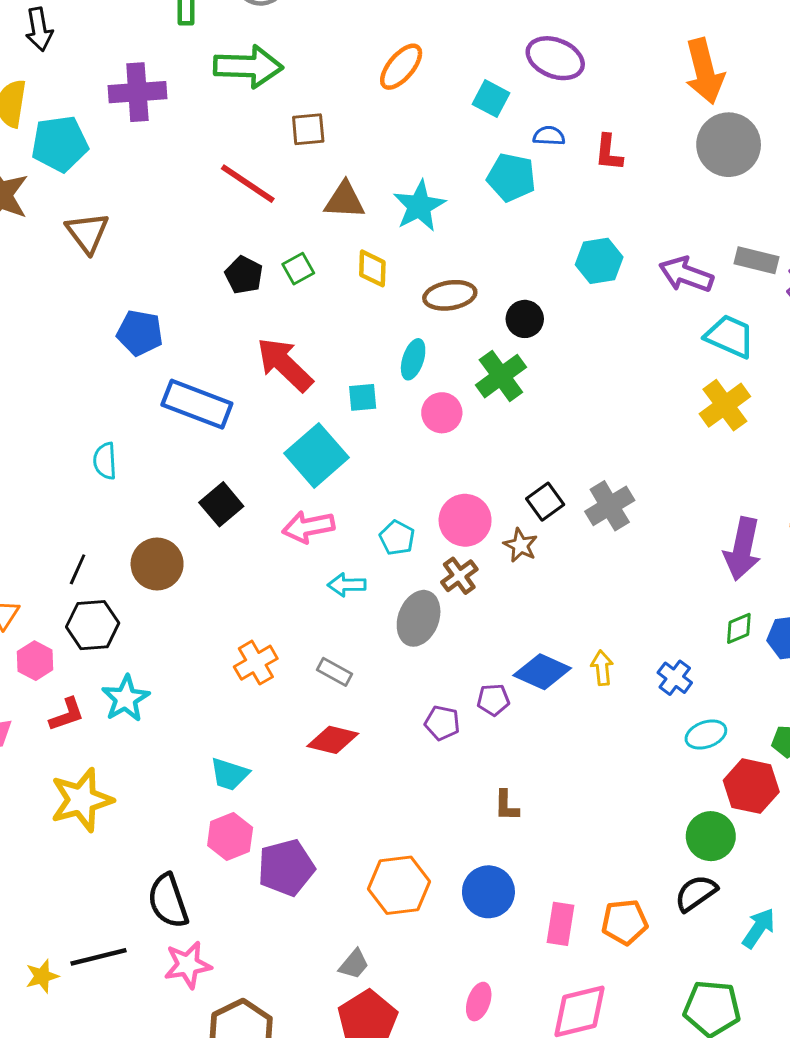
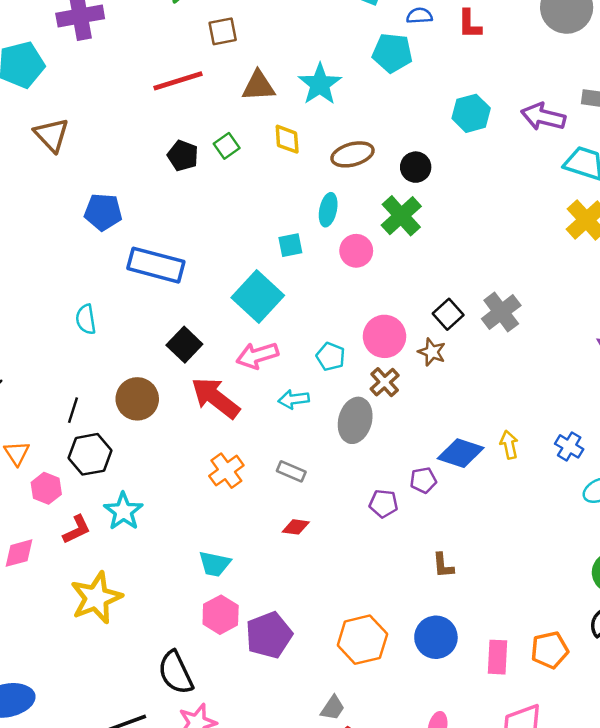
red line: (248, 184) -> (178, 81), turned -45
red arrow: (285, 364) -> (215, 398), moved
red diamond: (333, 740) -> (296, 527), size x0.7

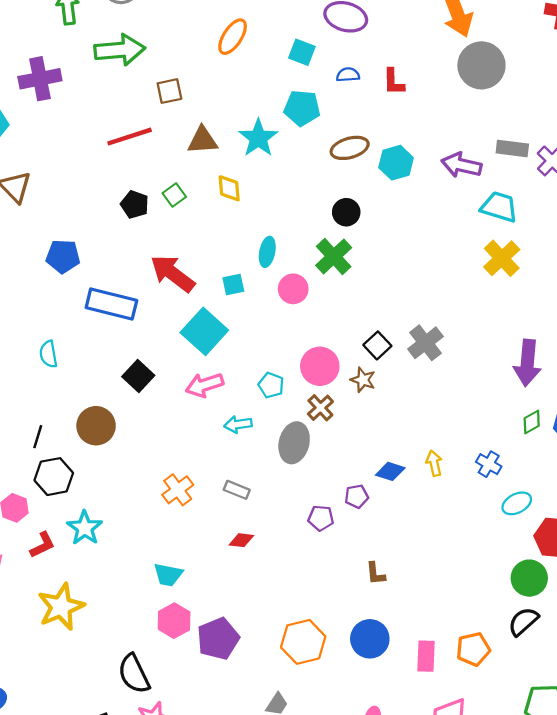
cyan pentagon: (392, 53) -> (302, 108), moved
brown ellipse: (352, 154) -> (350, 148), moved
red arrow: (215, 398) -> (173, 274), moved
blue diamond: (461, 453) -> (390, 471), size x0.7

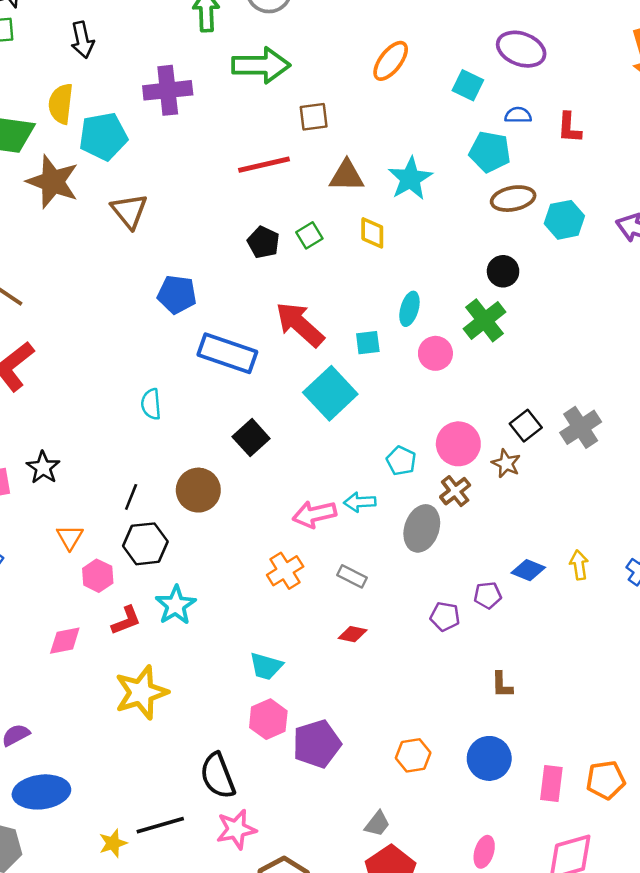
cyan pentagon: (302, 108) -> (490, 152), moved
pink arrow: (204, 385) -> (314, 514), moved
orange hexagon: (303, 642) -> (413, 755), size x0.7

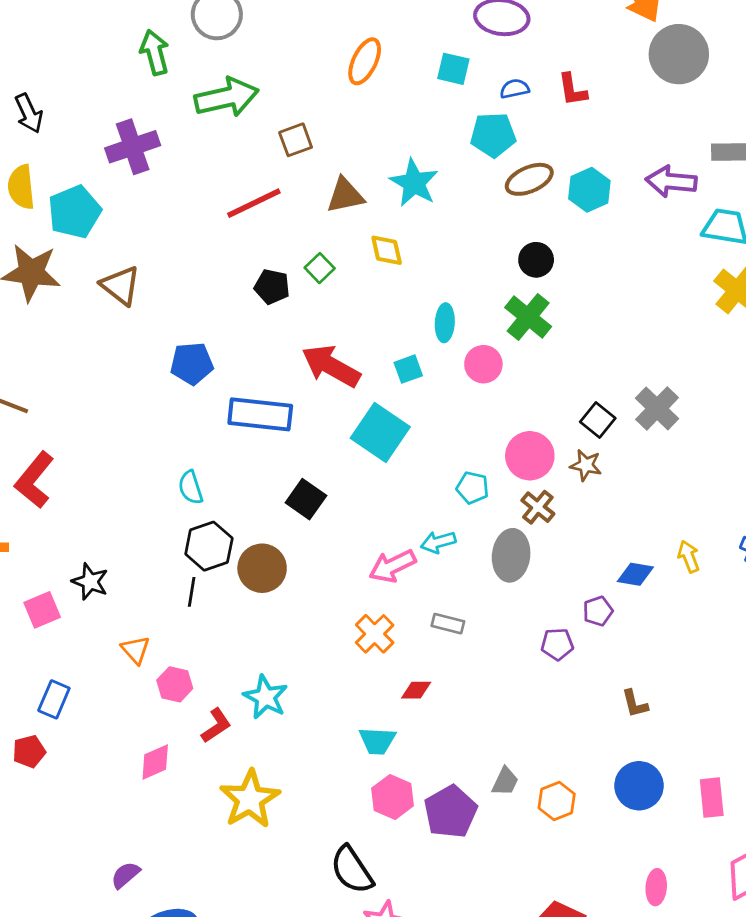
black hexagon: (145, 544) -> (209, 546), moved
red diamond: (353, 634) -> (416, 690), moved
gray trapezoid: (377, 824) -> (505, 781), moved

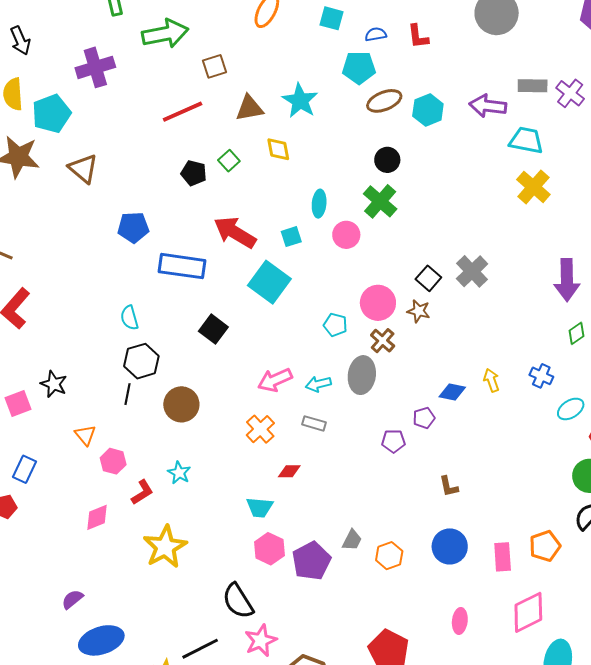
cyan arrow: (438, 542) -> (318, 384), moved
brown circle: (262, 568) -> (181, 404), moved
cyan star: (266, 697) -> (179, 473), size x0.7

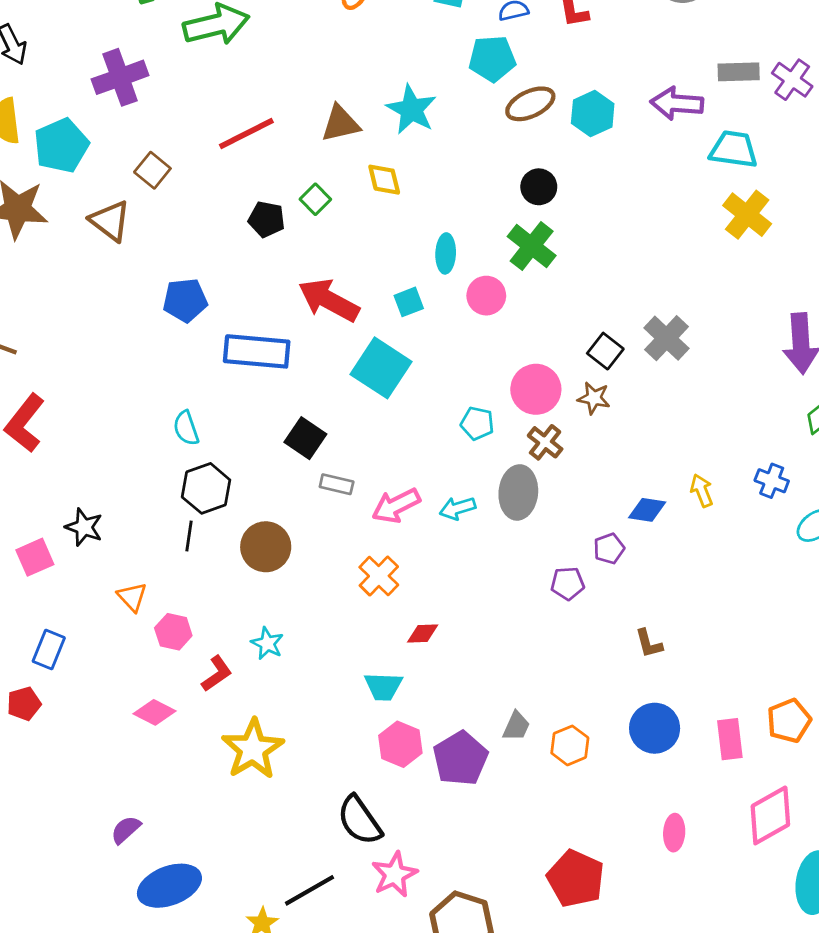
brown square: (215, 66) -> (152, 170), moved, turned -30
gray rectangle: (314, 423) -> (337, 484), moved
pink diamond: (97, 517) -> (154, 712), turned 52

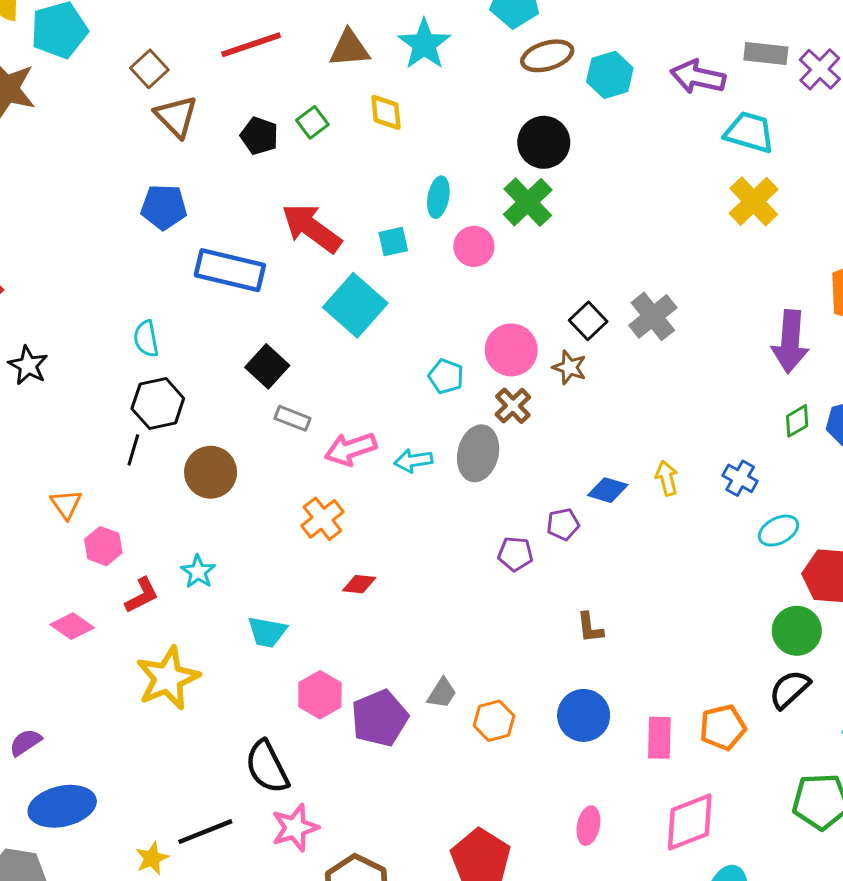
black circle: (539, 187) -> (544, 142), size x1.4
brown triangle: (110, 221) -> (176, 116), moved
black star: (84, 527) -> (28, 365), moved
cyan trapezoid: (383, 686) -> (267, 632), moved

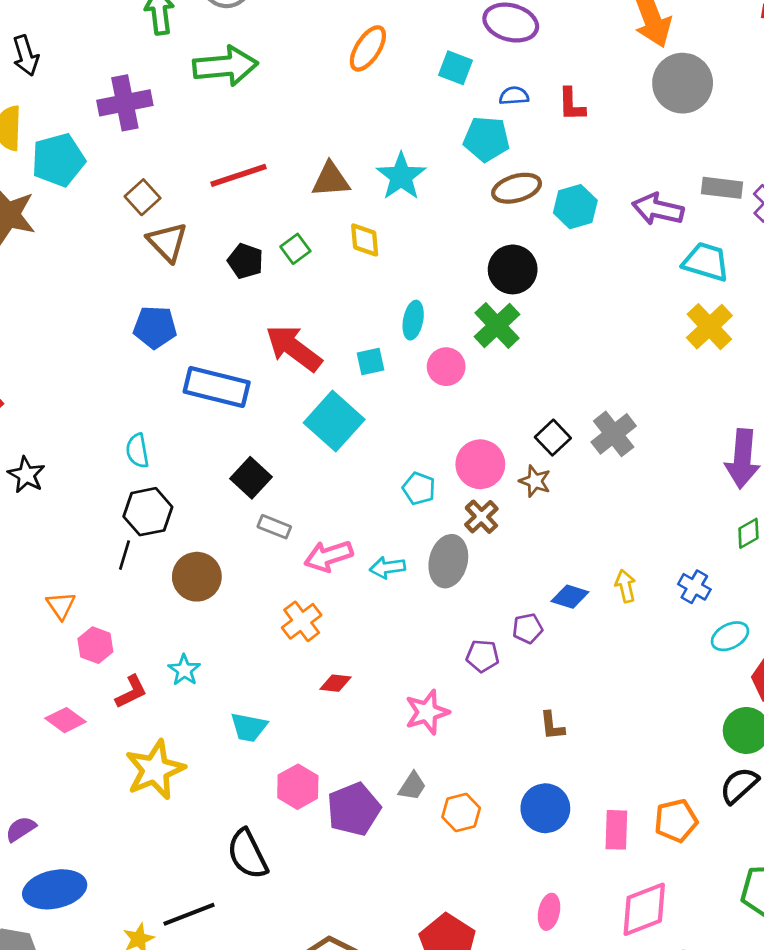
pink star: (295, 828) -> (427, 712), moved

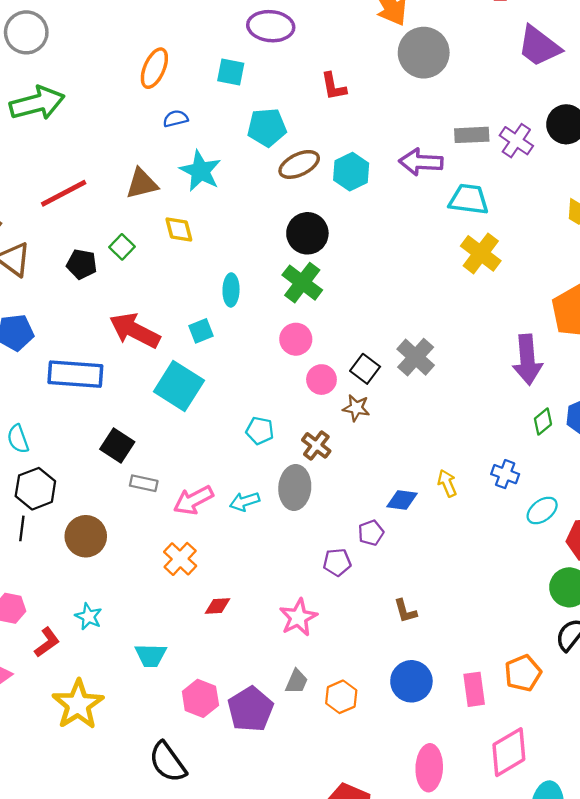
blue semicircle: (514, 96) -> (176, 119), moved
pink circle: (446, 367) -> (296, 339), moved
pink circle: (480, 464) -> (321, 380), moved, size x0.7
pink ellipse: (549, 912) -> (429, 768), size x1.5

